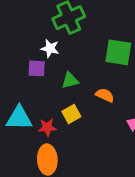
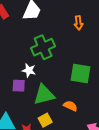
green triangle: (70, 81) -> (44, 95), size x1.6

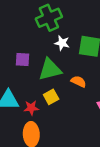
white star: (29, 70) -> (62, 43), moved

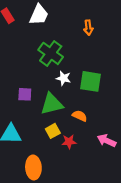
green cross: (49, 18) -> (51, 53), turned -30
red star: (31, 108) -> (69, 142), moved

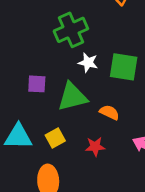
green cross: (51, 53) -> (71, 30), turned 30
yellow square: (53, 131) -> (55, 138), moved

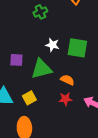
green cross: (71, 30) -> (40, 12), moved, size x0.6
red star: (95, 147) -> (65, 99), moved

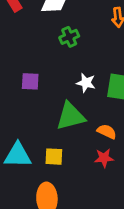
purple square: (16, 60) -> (30, 81), moved
yellow square: (29, 98) -> (54, 157), turned 32

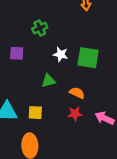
green cross: (69, 37) -> (40, 28), moved
green triangle: (71, 116) -> (49, 81), size x0.6

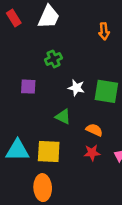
green triangle: (49, 81) -> (63, 117), turned 40
yellow square: (35, 113) -> (49, 152), size x1.5

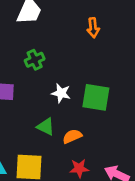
orange semicircle: (94, 130) -> (72, 136), moved, turned -49

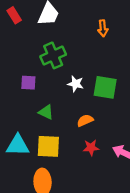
green cross: (35, 60) -> (53, 55), size x1.5
green triangle: (46, 127) -> (46, 112), moved

